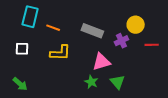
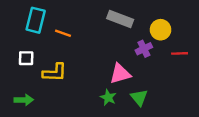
gray rectangle: (92, 31) -> (120, 19), moved
yellow L-shape: (60, 53) -> (55, 72), moved
green arrow: (20, 84) -> (24, 100), turned -42

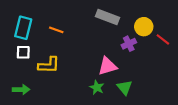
cyan rectangle: (36, 20) -> (23, 28), moved
red line: (180, 53) -> (163, 39), moved, turned 40

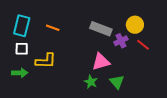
gray rectangle: (107, 17) -> (101, 29), moved
red line: (163, 39) -> (143, 45), moved
green arrow: (21, 90) -> (20, 73), moved

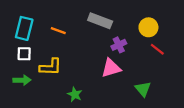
gray rectangle: (101, 29) -> (100, 21), moved
purple cross: (121, 41) -> (119, 45), moved
green star: (91, 82) -> (75, 94), moved
green triangle: (117, 82) -> (143, 89), moved

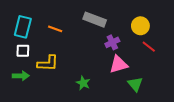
pink triangle: (111, 68) -> (119, 64), moved
green star: (75, 94) -> (83, 83), moved

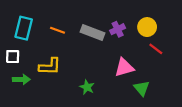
gray rectangle: (95, 20) -> (92, 32), moved
purple cross: (112, 42) -> (118, 29), moved
white square: (23, 51) -> (13, 57), moved

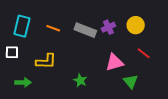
red line: (156, 49) -> (144, 53), moved
green arrow: (21, 79) -> (23, 82), moved

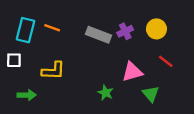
orange line: (53, 28) -> (52, 28), moved
green star: (80, 80) -> (105, 93), moved

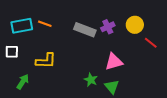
cyan rectangle: (25, 30) -> (22, 26), turned 65
red line: (166, 61) -> (151, 43), moved
green triangle: (151, 94) -> (112, 87), moved
green arrow: (27, 95) -> (23, 82), turned -56

